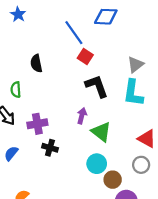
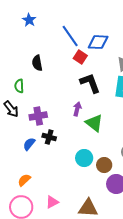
blue star: (18, 14) -> (29, 20), moved
blue diamond: (106, 17) -> (98, 42), moved
blue semicircle: (11, 153) -> (29, 144), moved
cyan circle: (97, 164) -> (84, 158), moved

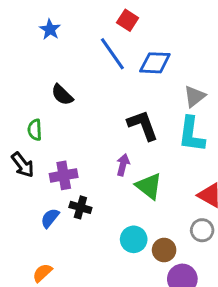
red square: (80, 57) -> (128, 20), moved
black semicircle: (37, 63) -> (62, 95), turned -35

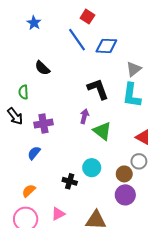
black cross: (80, 207) -> (70, 181), moved
brown circle: (164, 250) -> (124, 174), moved

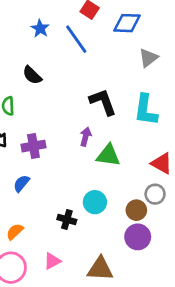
blue star: (34, 23) -> (40, 28), moved
blue diamond: (106, 46) -> (127, 23), moved
gray triangle: (134, 69) -> (148, 58), moved
green triangle: (102, 131) -> (108, 155), turned -30

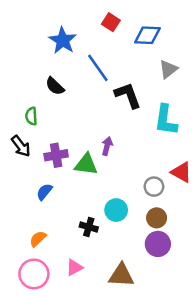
blue star: (40, 28) -> (63, 40), size x1.5
blue line: (76, 39) -> (98, 68), moved
black L-shape: (103, 102) -> (128, 95), moved
green triangle: (108, 155) -> (86, 164), moved
gray circle: (155, 194) -> (154, 187), moved

